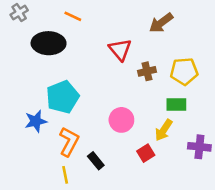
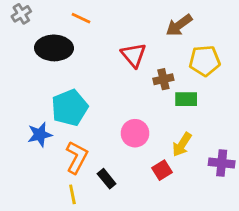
yellow pentagon: (184, 71) -> (205, 61), moved
green rectangle: (176, 105) -> (186, 99), moved

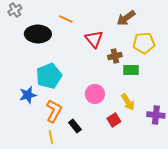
orange line: (81, 18) -> (66, 19), moved
yellow arrow: (182, 145) -> (128, 102), turned -66

